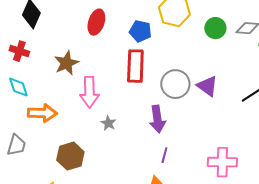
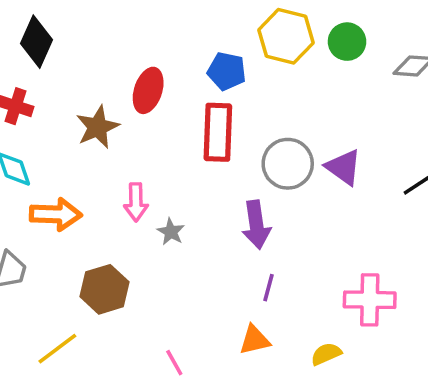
red ellipse: (96, 22) -> (148, 90), moved
green circle: (215, 28) -> (347, 42), moved
pink arrow: (89, 92) -> (136, 202), moved, size x0.7

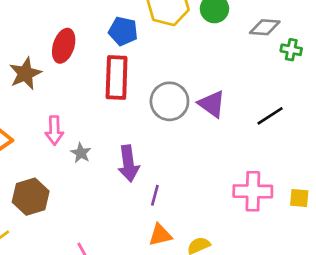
purple arrow: (256, 225) -> (128, 164), moved
pink cross: (370, 300) -> (253, 191), moved
orange triangle: (255, 340) -> (160, 235), moved

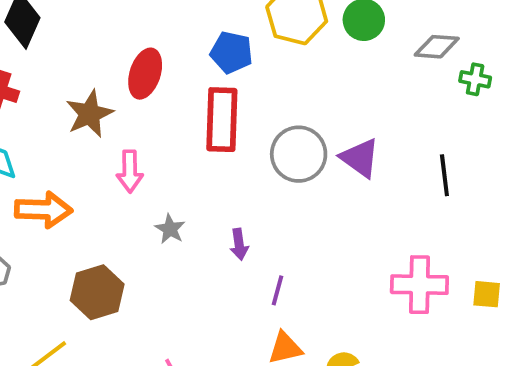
black line: (270, 116) -> (444, 175), turned -64
pink arrow: (54, 130) -> (130, 171), moved
purple arrow: (128, 164) -> (239, 244), size x0.6

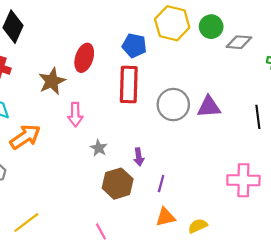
gray diamond: (437, 47) -> (239, 42), moved
purple triangle: (360, 158) -> (209, 107), turned -40
orange arrow: (43, 210) -> (25, 137), turned -36
brown hexagon: (97, 292) -> (118, 184), moved

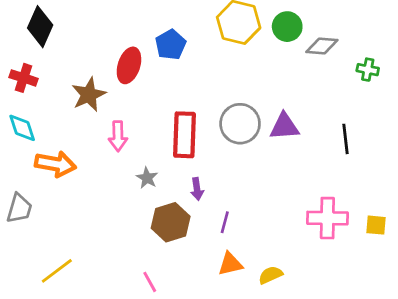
blue pentagon: (134, 46) -> (171, 45), moved, turned 30
red rectangle: (129, 85) -> (184, 135), moved
orange arrow: (25, 137) -> (55, 164), turned 44

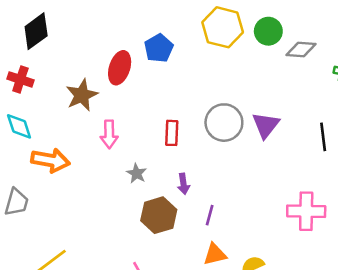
black diamond: (40, 27) -> (36, 31), turned 30
purple triangle: (284, 126) -> (266, 125), turned -48
red rectangle: (184, 135) -> (172, 133), size x0.6

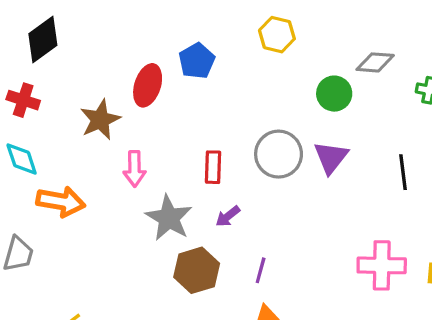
yellow hexagon: (223, 27) -> (277, 35), size x0.7
green circle: (268, 31) -> (334, 94), moved
gray star: (137, 173) -> (169, 218), size x1.8
purple arrow: (184, 184) -> (228, 216), moved, turned 60

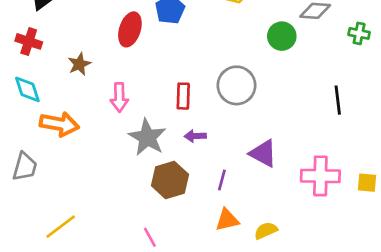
brown star: (100, 120) -> (79, 64), moved, size x0.7
purple triangle: (331, 157) -> (263, 153), moved, turned -40
purple arrow: (228, 216) -> (195, 136), turned 36

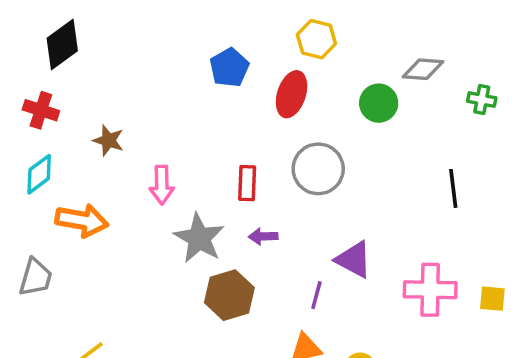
red ellipse: (130, 29) -> (292, 94), moved
brown star: (79, 64) -> (108, 140), turned -30
cyan diamond: (27, 89) -> (39, 174), turned 72
purple line: (222, 180) -> (316, 295), moved

